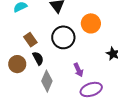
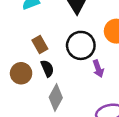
purple arrow: (78, 70) -> (98, 69), moved

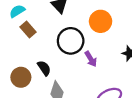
brown rectangle: (40, 44) -> (28, 29), moved

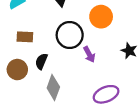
brown rectangle: (28, 29) -> (25, 37), moved, turned -49
black semicircle: (44, 68) -> (41, 61), turned -126

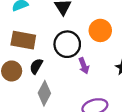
brown rectangle: (25, 37) -> (23, 40), size x1.5

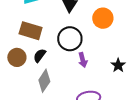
orange circle: (100, 30) -> (103, 18), moved

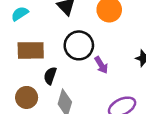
brown circle: (17, 57) -> (27, 97), moved

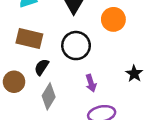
purple arrow: (101, 65) -> (91, 83), moved

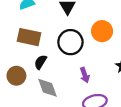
orange circle: (113, 19) -> (102, 31), moved
gray diamond: (49, 96) -> (47, 88), turned -50

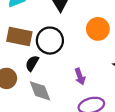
black circle: (70, 42) -> (50, 41), moved

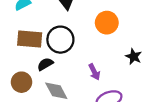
black semicircle: (32, 63) -> (45, 64), turned 35

